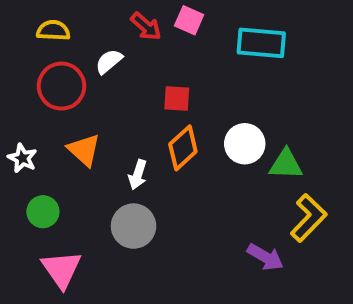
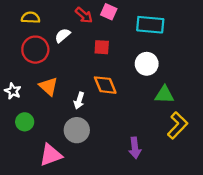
red square: (177, 98) -> (102, 47), moved
white circle: (245, 144) -> (147, 64), moved
orange diamond: (183, 148) -> (105, 85), turned -70
purple arrow: (265, 257) -> (135, 148), moved, turned 54
pink triangle: (61, 269) -> (51, 155), moved, turned 45

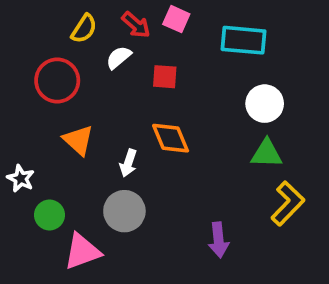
yellow semicircle: (31, 18) -> (84, 29), moved, turned 120
white semicircle: (63, 35) -> (119, 57), moved
white circle: (147, 64) -> (265, 104), moved
white star: (13, 91) -> (21, 178), moved
green circle: (25, 122) -> (49, 215), moved

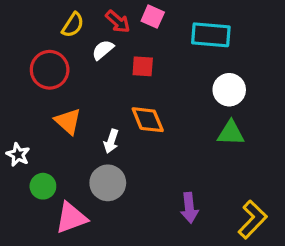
yellow L-shape: (288, 203) -> (252, 219), moved

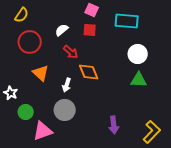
red arrow: (118, 22) -> (71, 52), moved
yellow semicircle: (73, 25) -> (22, 15), moved
red square: (143, 66) -> (90, 30), moved

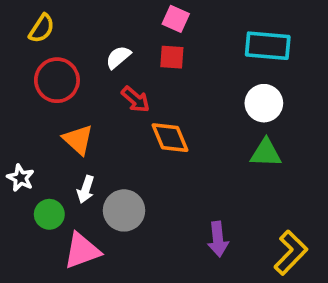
cyan rectangle: (127, 21) -> (268, 46), moved
white arrow: (67, 85) -> (86, 189), moved

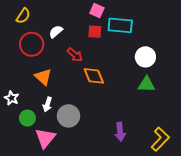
cyan rectangle: (268, 46) -> (120, 25), moved
white semicircle: (118, 57) -> (56, 32), moved
pink triangle: (82, 251) -> (45, 138), turned -30

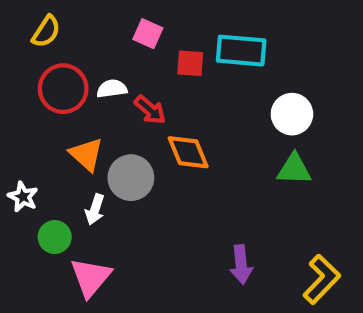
pink square: (97, 11) -> (148, 34), moved
white semicircle: (56, 32) -> (112, 89), moved, turned 32
gray circle: (69, 116) -> (131, 178), moved

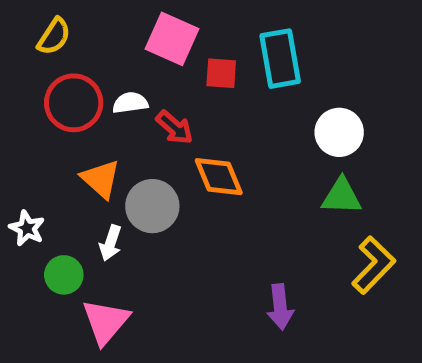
pink square: (148, 34) -> (172, 39), size x1.5
cyan rectangle: (241, 51) -> (280, 59), turned 75
yellow L-shape: (322, 279) -> (374, 265), moved

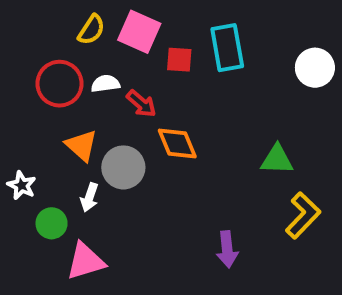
yellow semicircle: (54, 36) -> (91, 30), moved
white circle: (339, 132) -> (315, 68), moved
pink triangle: (106, 322) -> (85, 261), turned 33

